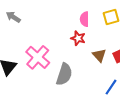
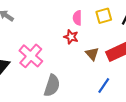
gray semicircle: (64, 74) -> (52, 86), moved

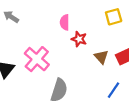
pink semicircle: (77, 18) -> (65, 22), moved

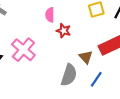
brown triangle: (101, 57) -> (86, 57), moved
gray semicircle: (59, 90) -> (69, 75), moved

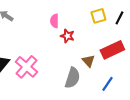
pink cross: (23, 50) -> (26, 67), moved
blue line: (96, 79) -> (107, 84), moved

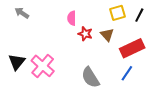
brown triangle: (88, 61) -> (107, 35), moved
gray semicircle: (72, 78) -> (90, 77), turned 130
blue line: (107, 84) -> (127, 73), moved

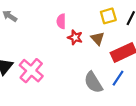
gray semicircle: (90, 77) -> (93, 82), moved

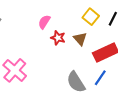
yellow square: (108, 16) -> (91, 17), turned -35
pink semicircle: (61, 21) -> (44, 22), turned 32

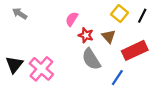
blue line: (100, 78) -> (117, 78), moved
gray semicircle: (76, 82) -> (91, 59), moved

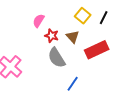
blue line: (117, 78) -> (73, 84), moved

